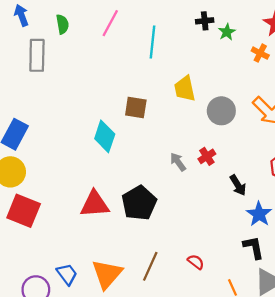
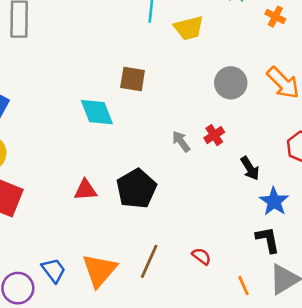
yellow trapezoid: (185, 89) -> (189, 28), moved, turned -92
cyan diamond: (105, 136) -> (97, 112), turned -40
red triangle: (95, 204) -> (85, 190), size x0.7

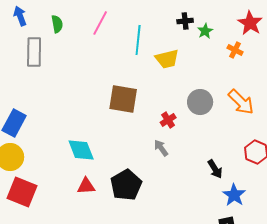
brown square: (133, 79) -> (123, 99), size x1.4
cyan diamond: (97, 112) -> (81, 150), moved
red cross: (214, 135) -> (168, 120), moved

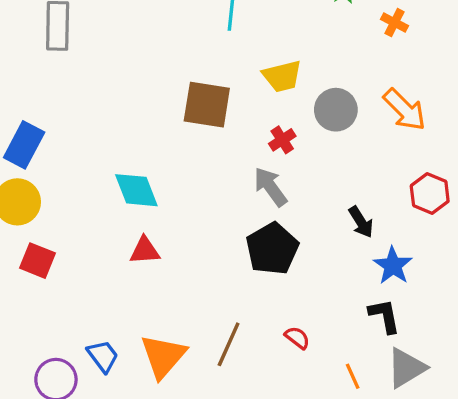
yellow trapezoid: (167, 59) -> (282, 76), moved
gray arrow: (161, 148) -> (270, 187), size x1.4
black pentagon: (126, 185) -> (272, 249), moved
red square: (22, 192) -> (37, 261), size x0.7

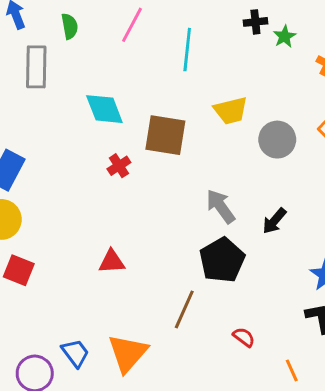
red cross: (282, 140) -> (119, 166), moved
cyan diamond: (136, 190) -> (104, 109), moved
black arrow: (361, 222) -> (274, 221), moved, turned 72
brown line: (229, 344) -> (184, 309), moved

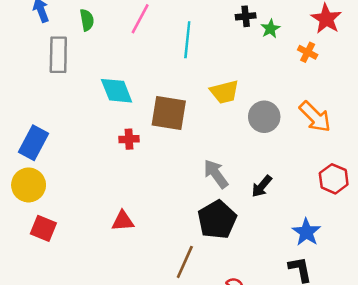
red cross: (119, 166) -> (129, 139), turned 30

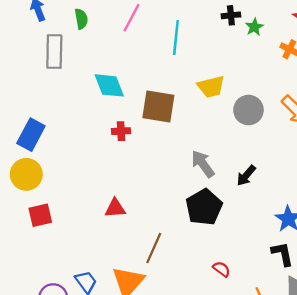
red square: (43, 228) -> (40, 215), turned -35
brown line: (185, 262) -> (154, 248), moved

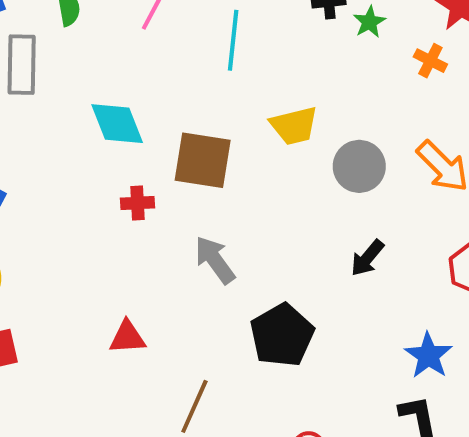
gray arrow: (203, 164) -> (215, 260), moved
black arrow: (246, 176) -> (367, 258), moved

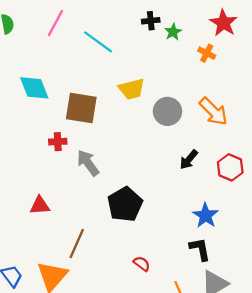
cyan line: (233, 40) -> (98, 42), turned -60
red cross: (138, 203) -> (58, 142), moved
black arrow: (367, 258) -> (189, 160), moved

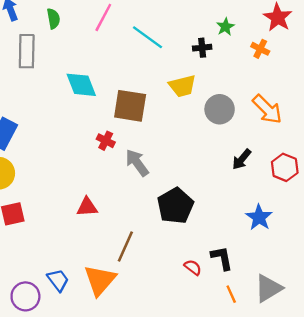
black cross: (151, 21) -> (202, 48), moved
red cross: (58, 142) -> (106, 141), turned 30
black L-shape: (200, 249) -> (222, 258), moved

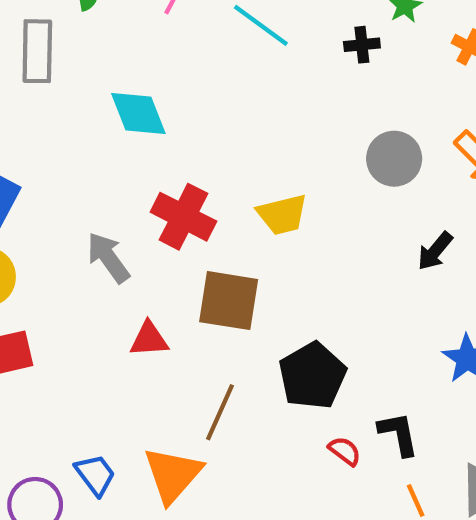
yellow trapezoid: (182, 86) -> (282, 215), moved
brown square: (130, 106) -> (229, 301), moved
red cross: (106, 141) -> (183, 217), size x1.8
gray arrow: (137, 163) -> (108, 258), moved
black pentagon: (175, 206) -> (312, 376), moved

